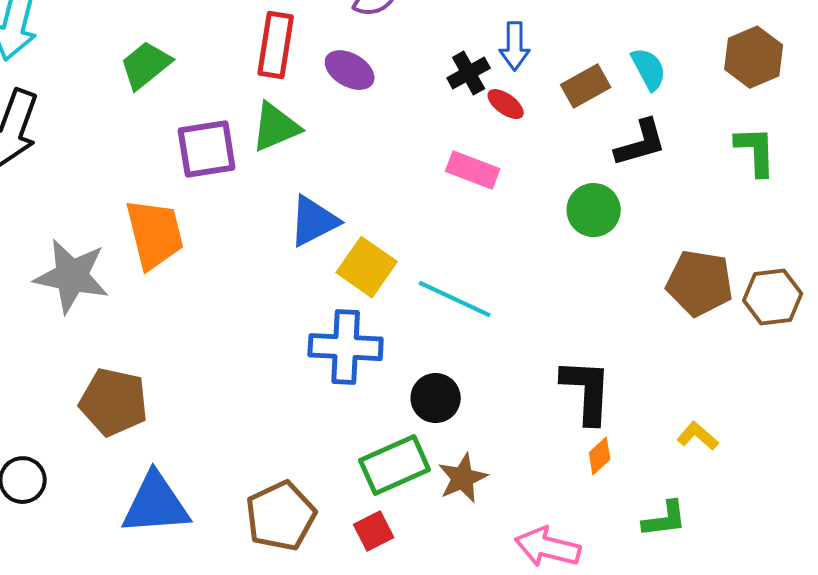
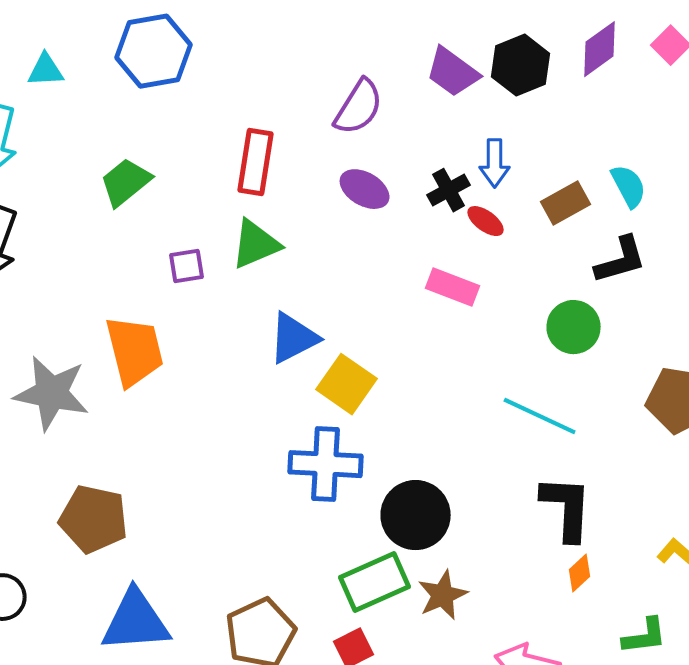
purple ellipse: (350, 70) -> (365, 189), moved
purple square: (207, 149) -> (187, 266), size x0.6
cyan line: (455, 299) -> (540, 416), moved
black circle: (436, 398) -> (416, 515), size x1.4

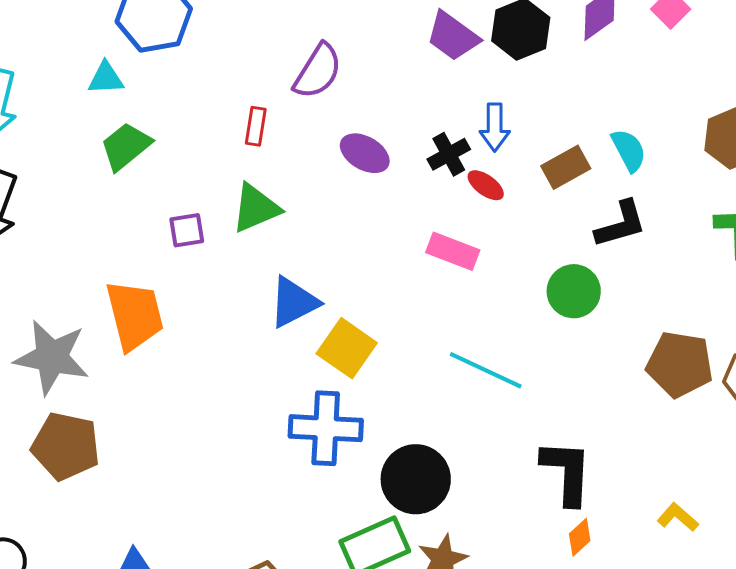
cyan triangle: (46, 70) -> (106, 78), moved
purple semicircle: (359, 107) -> (318, 71), moved
red rectangle: (256, 162) -> (256, 126), size x0.6
cyan line: (540, 416) -> (486, 370), moved
brown pentagon: (94, 519) -> (66, 446), moved

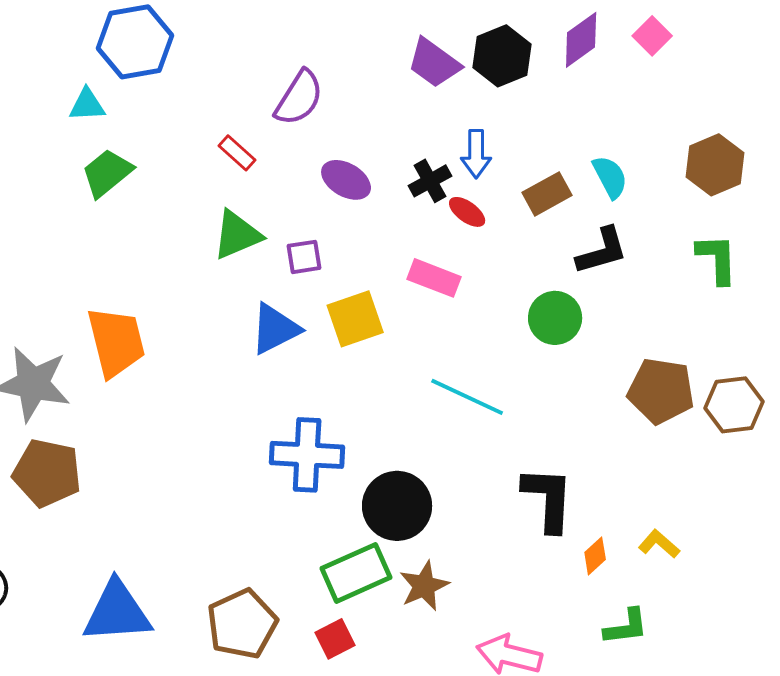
red rectangle: (256, 126) -> (237, 153), turned -57
purple square: (187, 230) -> (304, 257), moved
yellow square: (347, 348) -> (355, 319), moved, turned 36
orange diamond: (580, 537) -> (595, 556), moved

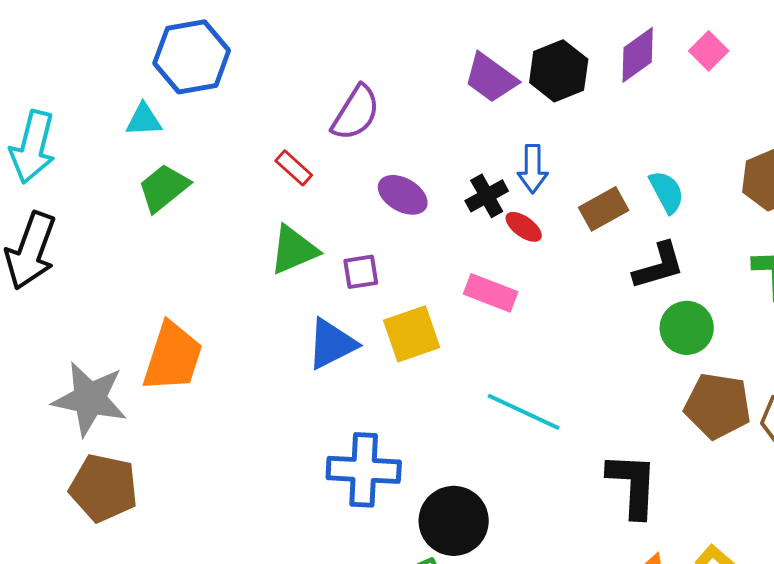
green circle: (555, 318) -> (687, 328), moved
orange trapezoid: (116, 342) -> (173, 357), turned 32
black L-shape: (548, 499) -> (633, 485), moved

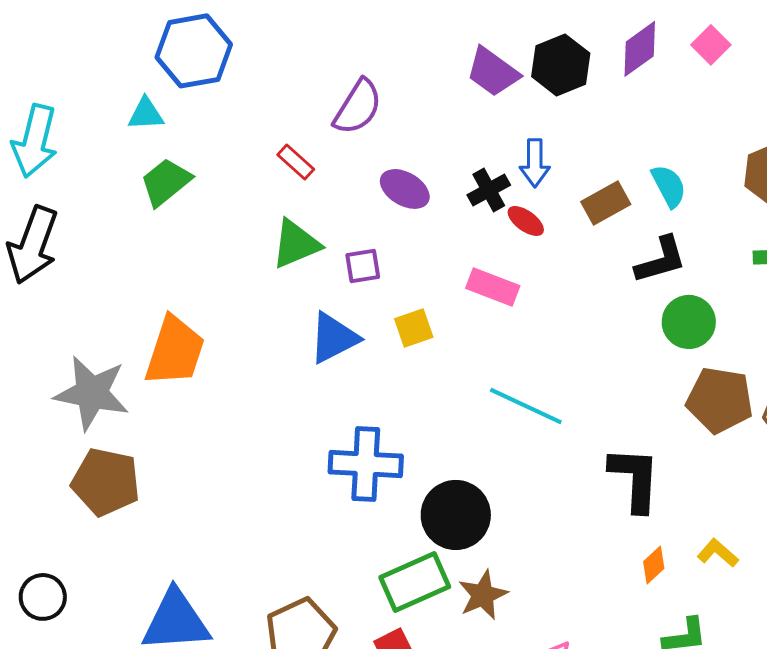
yellow square: (412, 334) -> (414, 328), size x0.7

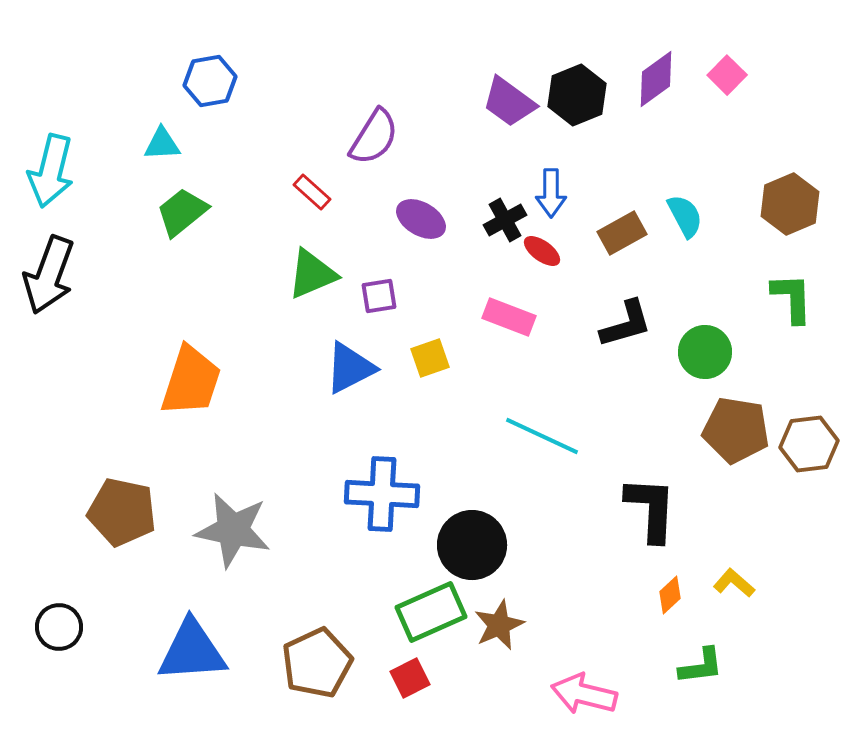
blue hexagon: (194, 51) -> (210, 81), size x0.7
black L-shape: (661, 260) -> (626, 324), moved
gray star: (92, 393) -> (233, 530), moved

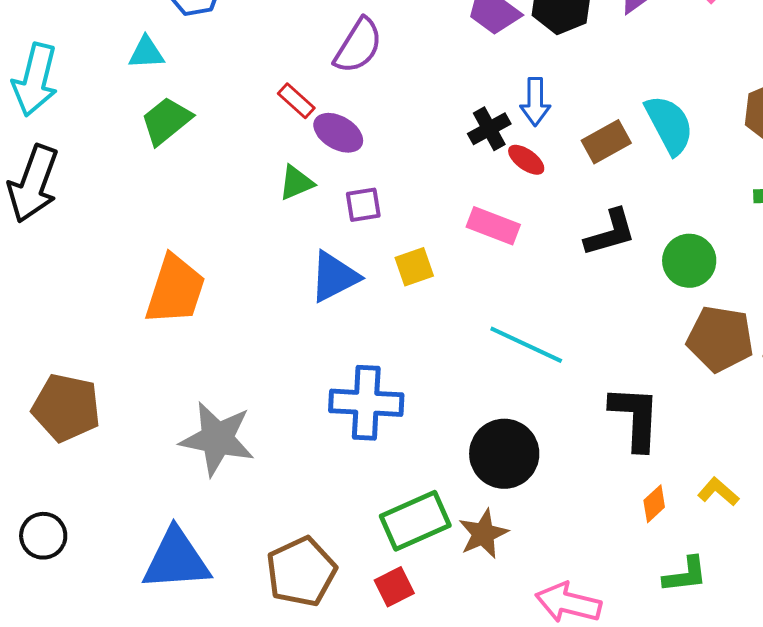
cyan semicircle: (685, 216) -> (669, 125), size x1.4
purple ellipse: (421, 219) -> (338, 133), moved
green triangle: (312, 274) -> (296, 183), size x0.7
brown pentagon: (122, 512) -> (66, 408), moved
black circle: (472, 545) -> (504, 454), moved

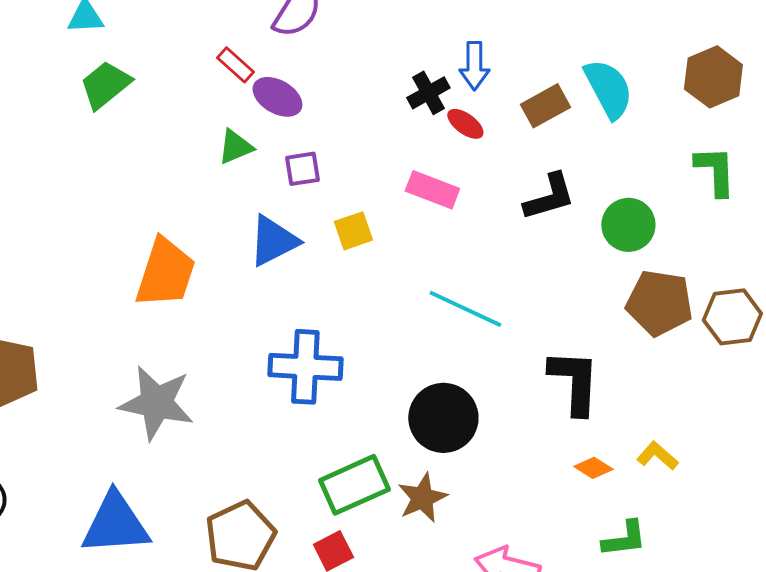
orange trapezoid: (175, 290) -> (165, 273), moved
orange diamond: (654, 504) -> (593, 468), turned 75

